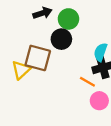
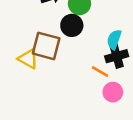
yellow triangle: (21, 70) -> (28, 59), turned -48

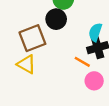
brown square: (46, 46) -> (32, 38), turned -36
yellow triangle: (28, 59) -> (26, 64), moved

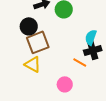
black circle: (56, 19) -> (29, 26), moved
pink circle: (94, 81) -> (65, 84), moved

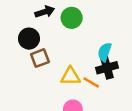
brown square: (38, 42) -> (40, 58), size x0.7
yellow triangle: (33, 64) -> (70, 76), moved, turned -30

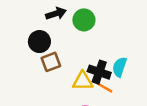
cyan semicircle: (105, 52) -> (120, 67), moved
black cross: (107, 68) -> (99, 72), moved, turned 35

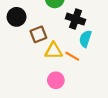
brown square: (51, 62) -> (38, 34), moved
black cross: (99, 72) -> (75, 19), moved

